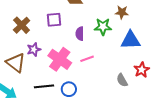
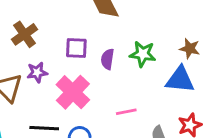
brown star: (122, 12) -> (190, 49), moved
purple square: (54, 20) -> (76, 48), moved
pink line: (87, 59) -> (126, 112), moved

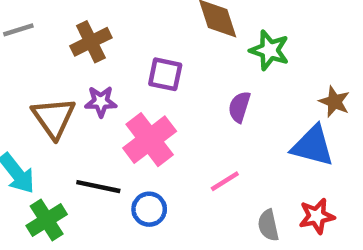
green star: (143, 54) -> (269, 50), moved
purple semicircle: (107, 59) -> (239, 107), moved
pink line: (126, 112) -> (225, 181), turned -30

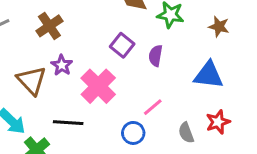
purple square: (165, 74) -> (122, 45), moved, turned 35
purple star: (101, 102) -> (62, 65), turned -30
brown star: (334, 102) -> (219, 27), moved
blue circle: (149, 209) -> (133, 133), moved

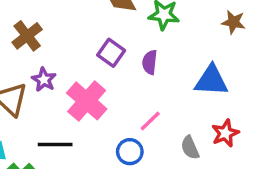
brown star: (219, 27) -> (233, 22), moved

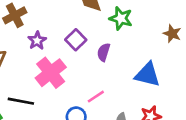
purple star: (44, 80) -> (37, 41), moved

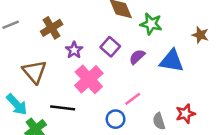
purple semicircle: (104, 52) -> (137, 57), turned 35
blue triangle: (148, 75) -> (172, 61), moved

